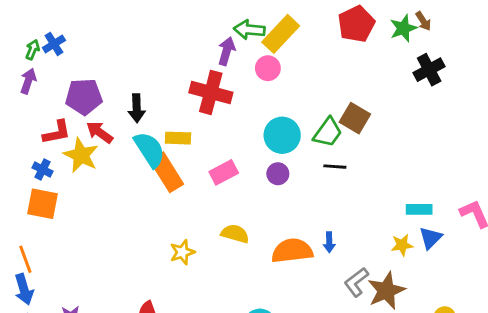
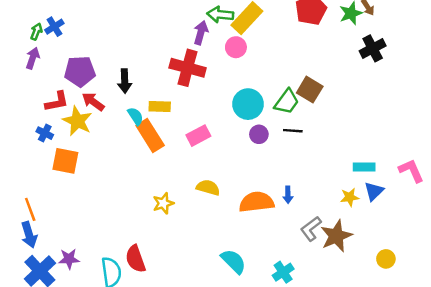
cyan semicircle: (149, 149) -> (135, 116), size x0.6
purple circle: (278, 174) -> (259, 134), moved
orange square: (43, 204) -> (65, 161), moved

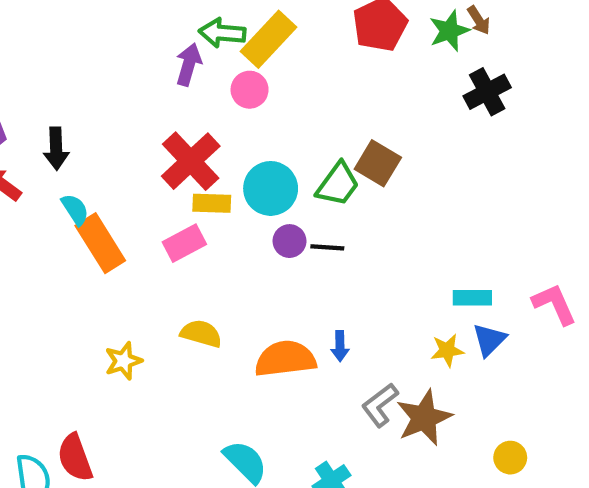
red cross: (188, 68) -> (191, 161), moved, turned 32
yellow rectangle: (160, 106) -> (212, 203), moved
black line: (293, 131) -> (327, 247), moved

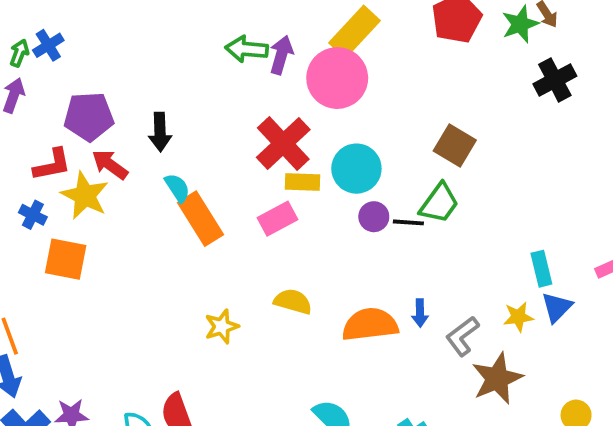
green arrow: (222, 33) -> (247, 49), moved
pink circle: (250, 90) -> (337, 78), size x1.8
green trapezoid: (338, 184) -> (439, 203), moved
cyan rectangle: (472, 298) -> (541, 269), turned 76
gray L-shape: (380, 405) -> (462, 336), moved

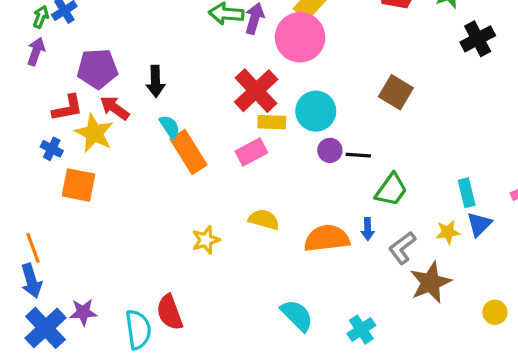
green trapezoid: (439, 203) -> (391, 190), moved

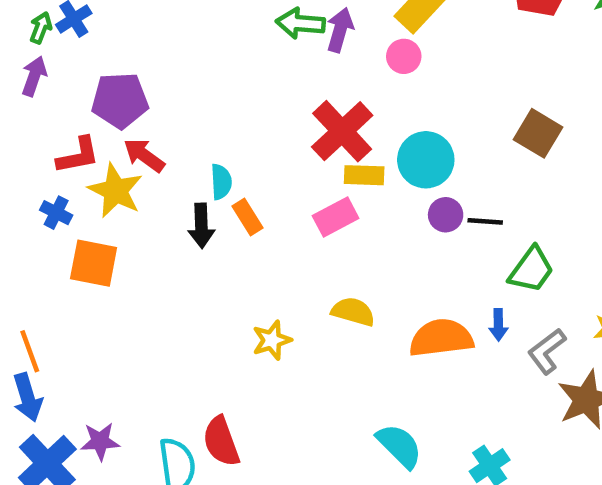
pink circle: (300, 37) -> (404, 56), size x0.5
black arrow: (155, 81) -> (201, 226), moved
cyan semicircle: (170, 127) -> (221, 182), turned 30
orange rectangle: (188, 152) -> (248, 217), size x0.6

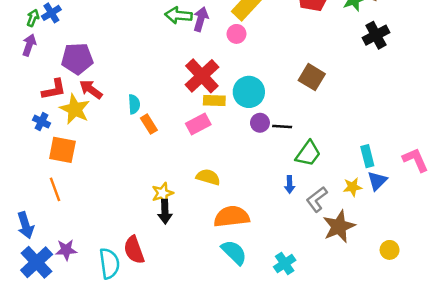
black arrow: (201, 226) -> (165, 212), moved
orange semicircle: (441, 338) -> (232, 217), moved
orange line: (30, 351) -> (55, 189), moved

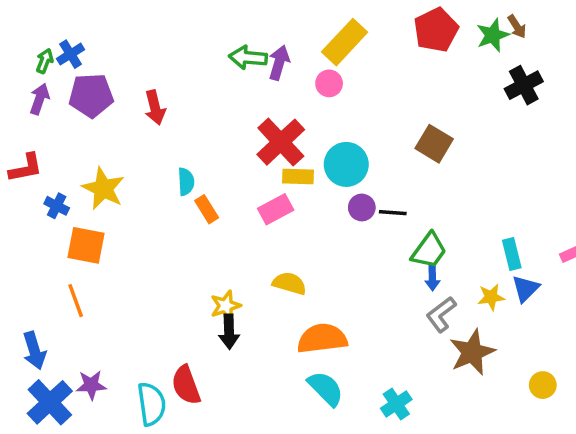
purple pentagon: (77, 59) -> (91, 95), moved
red L-shape: (54, 89) -> (26, 168), moved
red arrow: (91, 89) -> (155, 108), moved, turned -140
blue arrow: (290, 184) -> (432, 278), moved

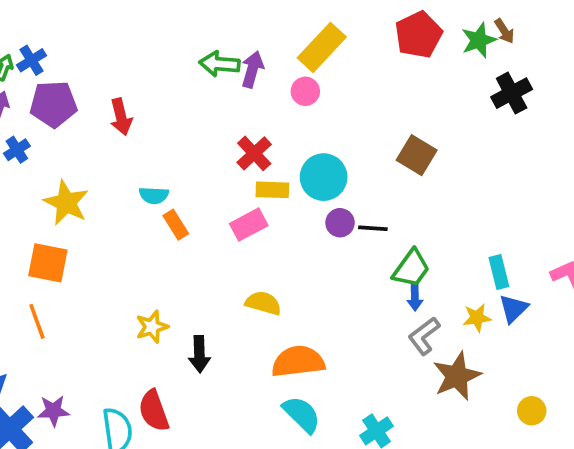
red cross: (281, 142) -> (254, 153), size x0.7
cyan semicircle: (186, 182) -> (154, 195), turned 96
blue cross: (57, 206) -> (17, 150), moved, turned 30
yellow star: (226, 306) -> (152, 327), moved

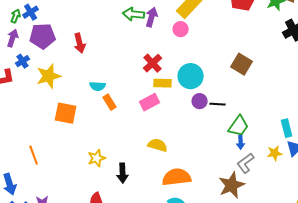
yellow star: (66, 203) -> (49, 76), moved, turned 30
orange square: (48, 263) -> (66, 113), moved
brown star: (457, 376) -> (232, 185), moved

